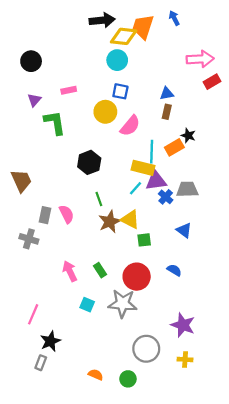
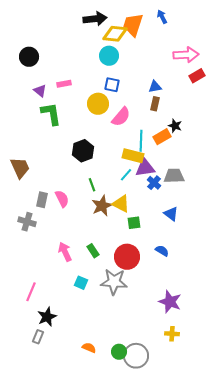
purple triangle: (34, 100) -> (40, 91), moved, turned -32
gray circle: (146, 349) -> (136, 356), moved

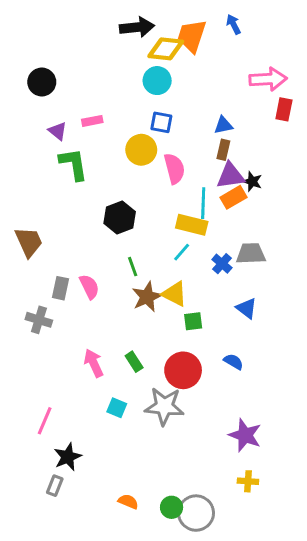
red rectangle: (197, 76) -> (284, 109), turned -49
pink semicircle: (121, 117) -> (174, 168), turned -55
purple triangle: (145, 168) -> (231, 176), moved

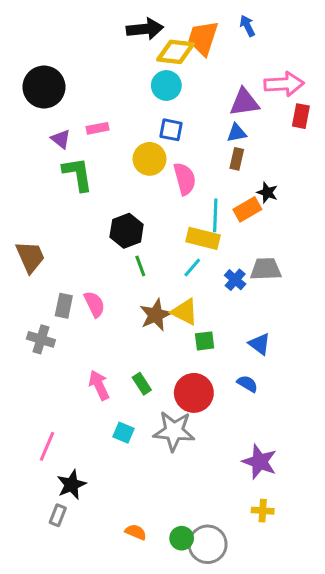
black circle: (42, 82) -> (44, 87), size x1.4
purple triangle: (231, 176) -> (244, 102), moved
green line: (133, 267) -> (140, 266), moved
blue triangle: (246, 308) -> (260, 344), moved

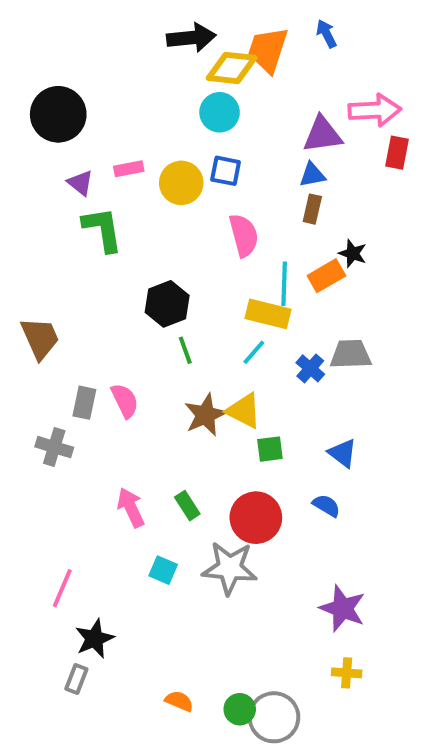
yellow circle: (150, 159) -> (181, 183), moved

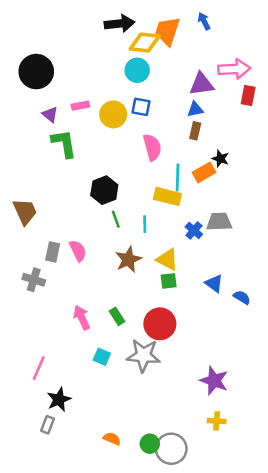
cyan line: (254, 352) -> (145, 224), moved, turned -42
yellow triangle: (244, 411) -> (167, 260), moved
blue semicircle: (326, 506) -> (242, 297), moved

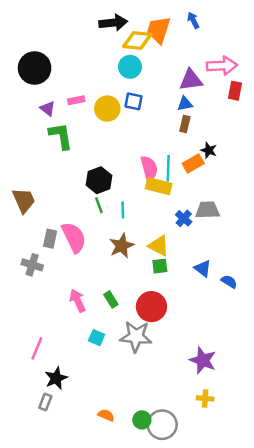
pink semicircle: (152, 147) -> (149, 168), moved
green line: (116, 219) -> (99, 205), moved
cyan line: (145, 224) -> (123, 210), moved
pink semicircle: (78, 251) -> (74, 237), size x1.5

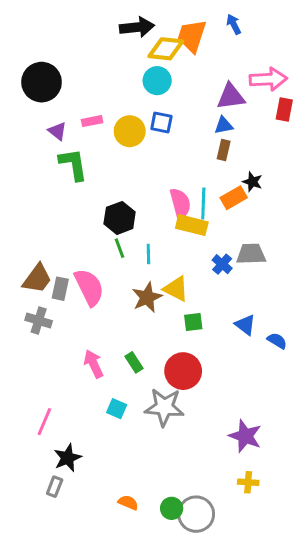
brown trapezoid: (24, 200) -> (37, 279), moved, turned 60
yellow triangle: (159, 246) -> (176, 289), moved

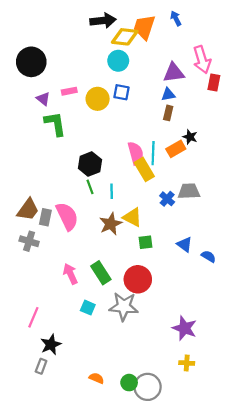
pink arrow: (268, 79) -> (202, 60), turned 76
yellow rectangle: (192, 225) -> (144, 169), turned 45
green rectangle: (134, 362) -> (101, 273), size x1.5

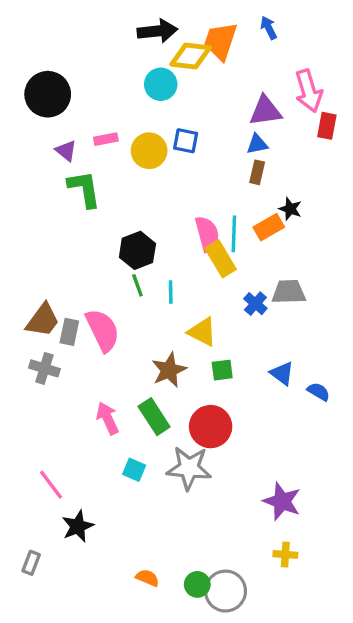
cyan circle: (118, 61) -> (161, 84), moved
brown star: (111, 224) -> (169, 370), moved
pink line: (33, 317) -> (51, 485), turned -60
gray rectangle: (41, 366) -> (31, 563), moved

